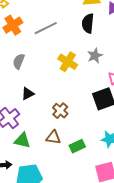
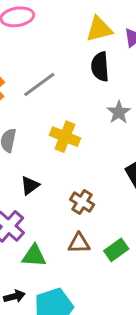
yellow cross: (68, 62) -> (65, 137), moved

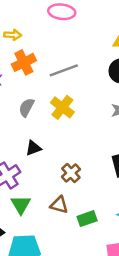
yellow cross: (65, 137) -> (62, 107), moved
green triangle: (34, 256) -> (21, 205), turned 40

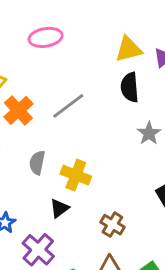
yellow cross: (62, 107) -> (76, 175), moved

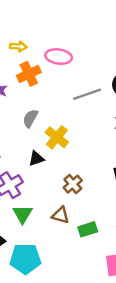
pink ellipse: (46, 37) -> (59, 57), moved
gray line: (68, 106) -> (87, 94), moved

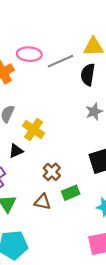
gray line: (87, 94) -> (60, 61), moved
green rectangle: (88, 229) -> (71, 193), moved

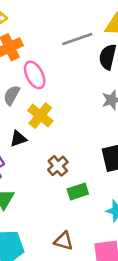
pink ellipse: (29, 54) -> (35, 75), moved, turned 55
brown triangle: (43, 202) -> (64, 241), moved

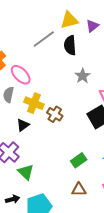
brown cross: (58, 166) -> (55, 114), moved
green rectangle: (78, 192) -> (79, 160), moved

